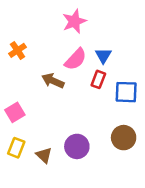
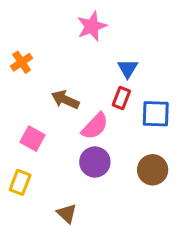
pink semicircle: (76, 59) -> (95, 126), moved
pink square: (15, 112) -> (32, 139), moved, turned -30
purple circle: (77, 146) -> (95, 162), moved
brown triangle: (44, 155) -> (67, 213), moved

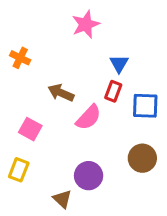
orange cross: (22, 62) -> (20, 58), turned -30
purple circle: (95, 162) -> (89, 176), moved

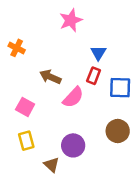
yellow rectangle: (19, 170) -> (26, 141), moved, turned -36

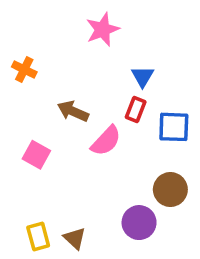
yellow rectangle: (26, 141) -> (38, 236), moved
purple circle: (73, 145) -> (139, 223), moved

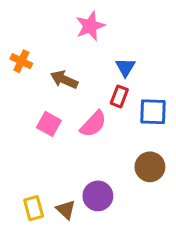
brown arrow: (73, 111) -> (64, 80), moved
pink square: (36, 155) -> (49, 124), moved
purple circle: (139, 223) -> (98, 196), moved

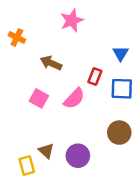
orange cross: (21, 61) -> (17, 37), moved
blue triangle: (125, 67) -> (121, 53), moved
brown triangle: (66, 210) -> (46, 151), moved

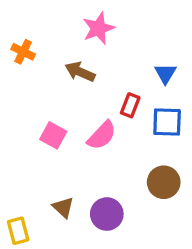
brown arrow: (51, 63) -> (80, 72), moved
yellow rectangle: (27, 165) -> (18, 231), moved

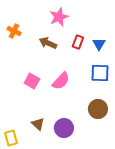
red rectangle: (130, 105) -> (78, 42), moved

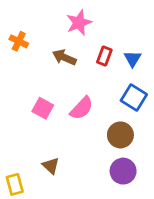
blue square: (100, 73) -> (134, 97), turned 30
brown circle: (98, 109) -> (120, 135), moved
purple circle: (64, 128) -> (123, 171), moved

